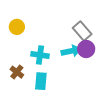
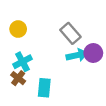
gray rectangle: (82, 31) -> (70, 33), moved
cyan cross: (40, 55) -> (22, 62), moved, turned -36

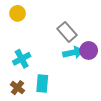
yellow circle: (18, 29) -> (18, 13), moved
brown cross: (18, 78) -> (18, 88), moved

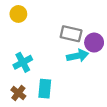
gray rectangle: (67, 32) -> (71, 34), turned -36
purple circle: (89, 50) -> (94, 43), moved

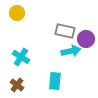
cyan cross: (23, 62) -> (21, 57), turned -30
cyan rectangle: (45, 89) -> (55, 81), moved

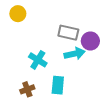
cyan cross: (21, 57) -> (38, 60), moved
brown cross: (17, 85) -> (27, 89), moved, turned 32

